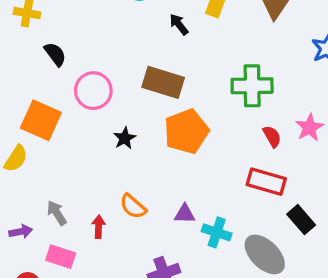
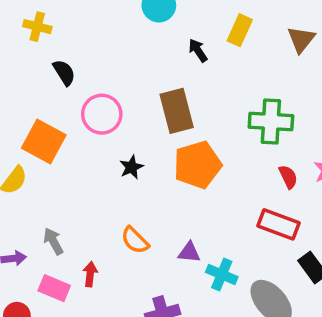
brown rectangle: (163, 82) -> (177, 111), turned 54
red arrow: (99, 227) -> (90, 274), moved

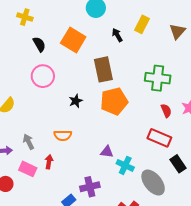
pink circle: (102, 114) -> (43, 76), moved
orange square: (44, 142) -> (73, 40), moved
orange semicircle: (135, 240) -> (63, 135), moved, turned -48

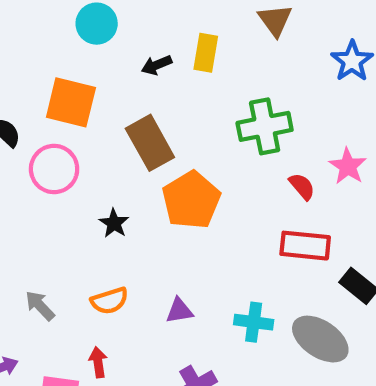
yellow rectangle: (142, 24) -> (206, 53), moved
black arrow: (117, 35) -> (157, 65), turned -64
pink circle: (43, 76) -> (54, 169), moved
gray arrow: (29, 142) -> (40, 306), moved
purple triangle: (107, 152) -> (179, 311), moved

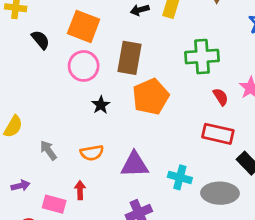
brown rectangle: (150, 143) -> (130, 58), turned 32
pink circle: (54, 169) -> (84, 66), moved
purple triangle: (179, 311) -> (135, 164), size x1.6
gray ellipse: (320, 339) -> (220, 193), turned -40

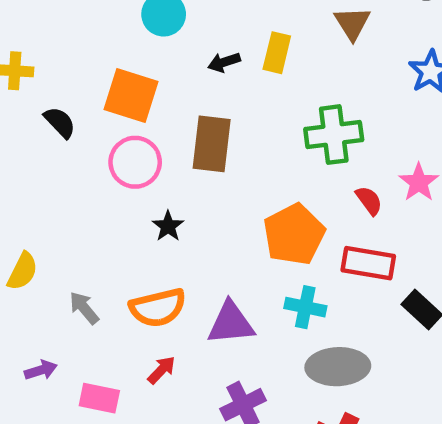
orange pentagon: (151, 97) -> (294, 234), moved
orange semicircle: (92, 153) -> (158, 308), size x1.4
cyan cross: (180, 177) -> (305, 307), moved
red arrow: (80, 190) -> (161, 370), moved, turned 48
gray ellipse: (220, 193) -> (338, 367), moved

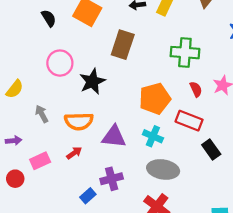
pink circle: (135, 162) -> (60, 63), moved
black star: (168, 226) -> (92, 81), size x1.6
pink rectangle: (99, 398) -> (40, 161), turned -48

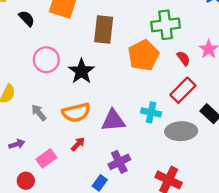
orange pentagon: (155, 99) -> (143, 55), moved
red rectangle: (189, 121) -> (183, 90), turned -55
gray ellipse: (163, 169) -> (181, 131), moved

